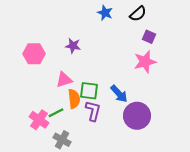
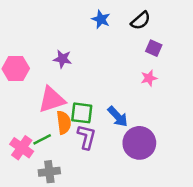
pink star: (145, 62) -> (149, 78), size x0.6
pink triangle: (64, 80) -> (52, 100), size x1.4
gray cross: (62, 140) -> (49, 172), turned -36

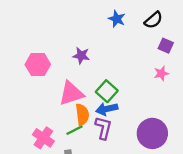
green square: (82, 113) -> (107, 91), moved, turned 35
blue arrow: (118, 117) -> (107, 109), moved, turned 120
green line: (42, 139) -> (75, 130), moved

